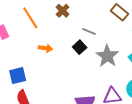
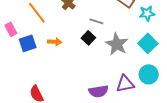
blue square: (18, 76) -> (28, 43), moved

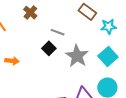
orange arrow: (55, 42) -> (12, 61), moved

